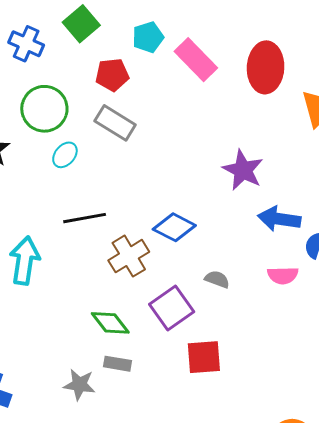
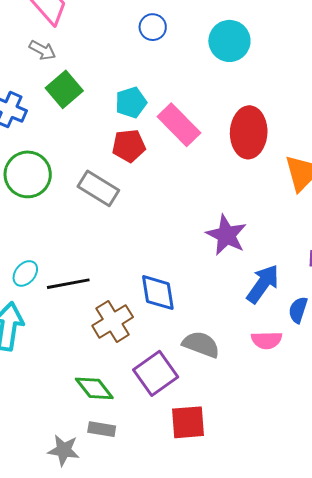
red pentagon: (112, 75) -> (129, 146), moved
cyan ellipse: (65, 155) -> (25, 273), moved
blue arrow: (279, 219) -> (263, 284), turned 117
blue diamond: (174, 227) -> (158, 293), turned 54
gray semicircle: (217, 279) -> (201, 344), size x1.5

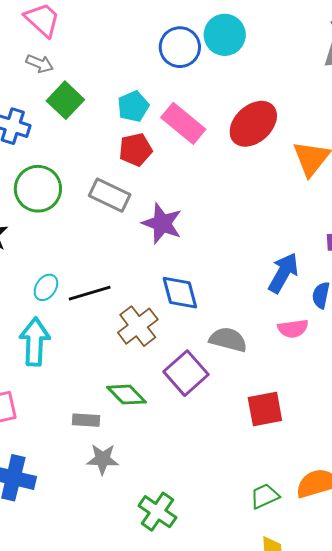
blue circle: (153, 27) -> (180, 47), moved, size x1.5
red ellipse: (249, 132) -> (253, 124), turned 51
purple star: (226, 235) -> (162, 223), moved
red square: (188, 422) -> (265, 409), moved
gray rectangle: (102, 429) -> (86, 420), moved

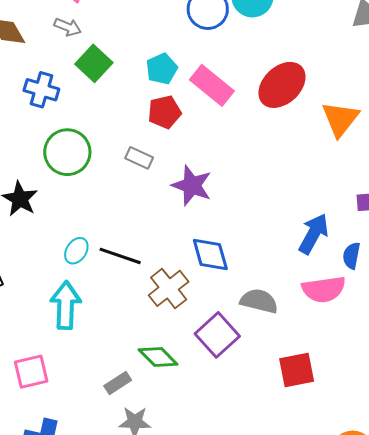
gray rectangle: (110, 195) -> (139, 158), size x0.7
black line: (90, 293) -> (120, 256), turned 36
pink semicircle: (293, 329) -> (324, 289), size x1.4
gray rectangle: (86, 420) -> (118, 383), turned -36

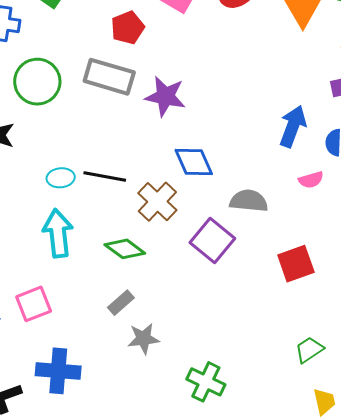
gray rectangle: (139, 158) -> (109, 77), size x1.8
cyan ellipse: (76, 251) -> (61, 178), turned 60
pink semicircle: (324, 289) -> (311, 180), size x0.6
green diamond: (158, 357) -> (125, 249), moved

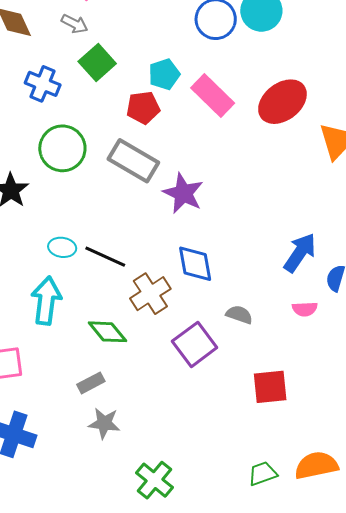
red pentagon: (128, 28) -> (143, 108), moved
gray semicircle: (249, 201) -> (239, 315), size x0.7

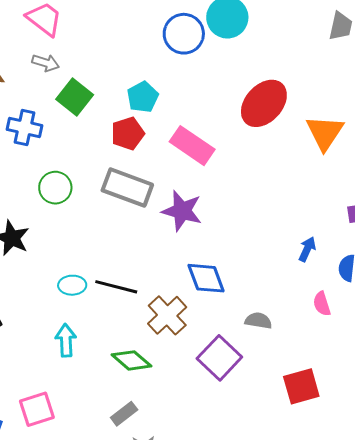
pink rectangle: (213, 96) -> (192, 146), moved
green circle: (62, 148) -> (55, 188), size x0.7
blue arrow: (300, 253) -> (307, 249), size x0.6
cyan arrow: (46, 301) -> (66, 340), size x0.7
pink semicircle: (305, 309) -> (322, 304), turned 85

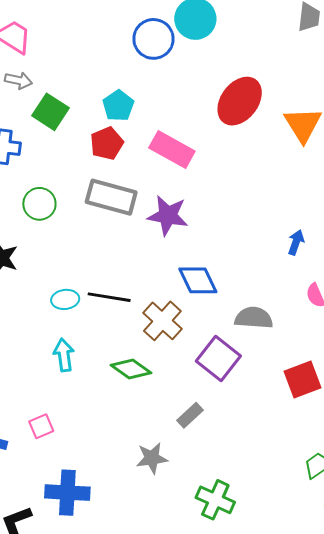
gray semicircle: (258, 321) -> (254, 318), size x1.4
pink square: (37, 409) -> (41, 426), size x0.7
gray rectangle: (124, 414) -> (190, 415), moved

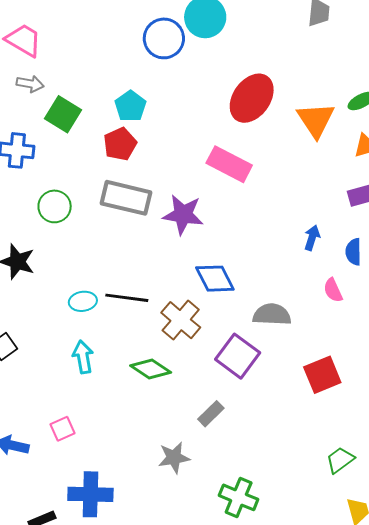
pink rectangle: (172, 150) -> (229, 164), moved

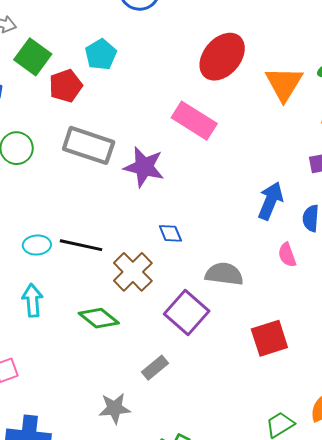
red pentagon: (120, 144) -> (66, 86), moved
blue arrow: (312, 238) -> (271, 201), size x1.5
blue diamond: (215, 279) -> (170, 233), size x0.6

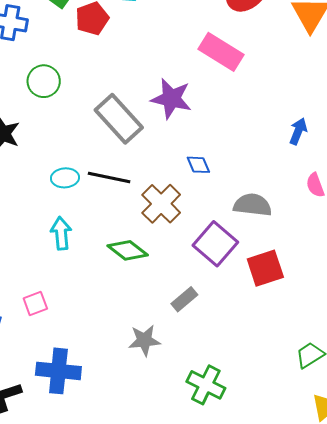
gray rectangle: (89, 145) -> (119, 119), moved, turned 30
blue arrow: (271, 201) -> (298, 131), size x0.7
red square: (269, 338) -> (265, 268), moved

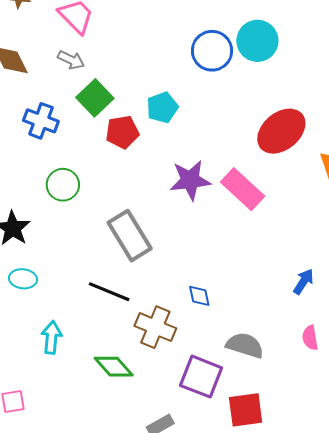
purple star: (171, 99) -> (190, 180), moved, turned -30
cyan ellipse: (65, 178) -> (23, 279), moved
brown cross: (161, 204) -> (155, 327), turned -33
purple square: (215, 244) -> (201, 377), turned -30

